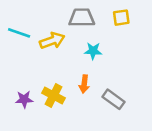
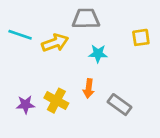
yellow square: (121, 18) -> (141, 37), moved

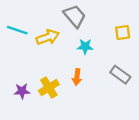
gray trapezoid: (86, 19) -> (75, 16), turned 50
yellow cross: (56, 101) -> (49, 88), turned 30
gray rectangle: (119, 105) -> (120, 75), moved

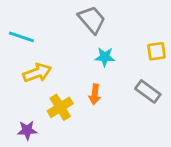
yellow square: (123, 32) -> (156, 51), moved
yellow arrow: (48, 37) -> (37, 73), moved
purple star: (22, 91) -> (27, 130), moved

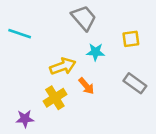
yellow square: (156, 51) -> (131, 39), moved
yellow arrow: (37, 73) -> (63, 66), moved
orange arrow: (95, 94) -> (86, 86), turned -48

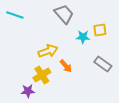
cyan line: (20, 34) -> (15, 15), moved
cyan star: (96, 52) -> (83, 37), moved
purple star: (25, 119) -> (28, 91), moved

